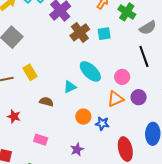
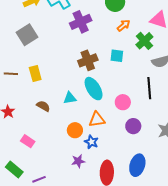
brown cross: (80, 32) -> (88, 60), moved
orange triangle: (116, 99) -> (97, 119), moved
purple star: (77, 149) -> (78, 161), moved

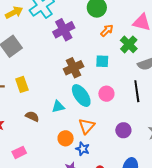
pink circle: (123, 102) -> (106, 94), moved
orange triangle: (97, 119) -> (87, 126), turned -36
pink rectangle: (28, 141) -> (19, 152), turned -56

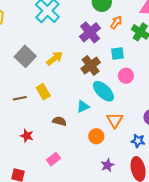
yellow arrow: (14, 12) -> (55, 58), moved
purple cross: (64, 30) -> (90, 32), moved
pink circle: (106, 94) -> (126, 76), moved
blue star: (83, 149) -> (138, 141), moved

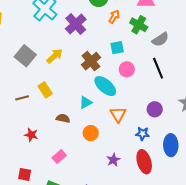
purple cross: (90, 32) -> (76, 24), moved
orange circle: (96, 136) -> (91, 133), moved

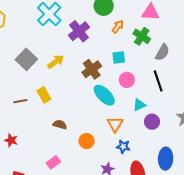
gray semicircle: (160, 39) -> (162, 52), turned -30
cyan triangle: (86, 102) -> (139, 105), moved
blue star: (143, 134) -> (123, 147), moved
red star: (31, 135) -> (11, 140), moved

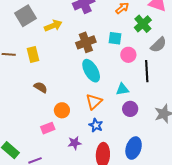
pink circle: (127, 80) -> (128, 55), moved
pink rectangle: (53, 162) -> (48, 128), moved

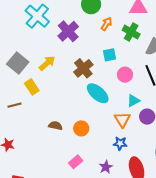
yellow rectangle: (33, 55) -> (32, 87), moved
pink circle: (128, 55) -> (125, 75), moved
orange triangle: (94, 102) -> (122, 120), moved
orange circle: (62, 110) -> (81, 128), moved

